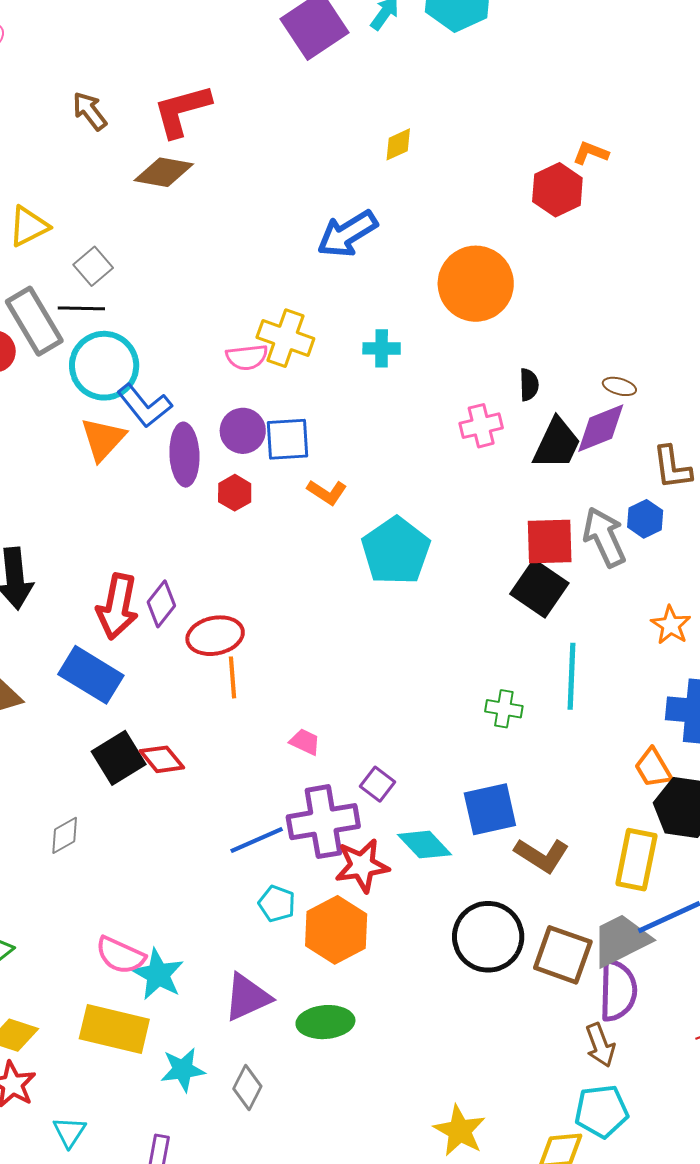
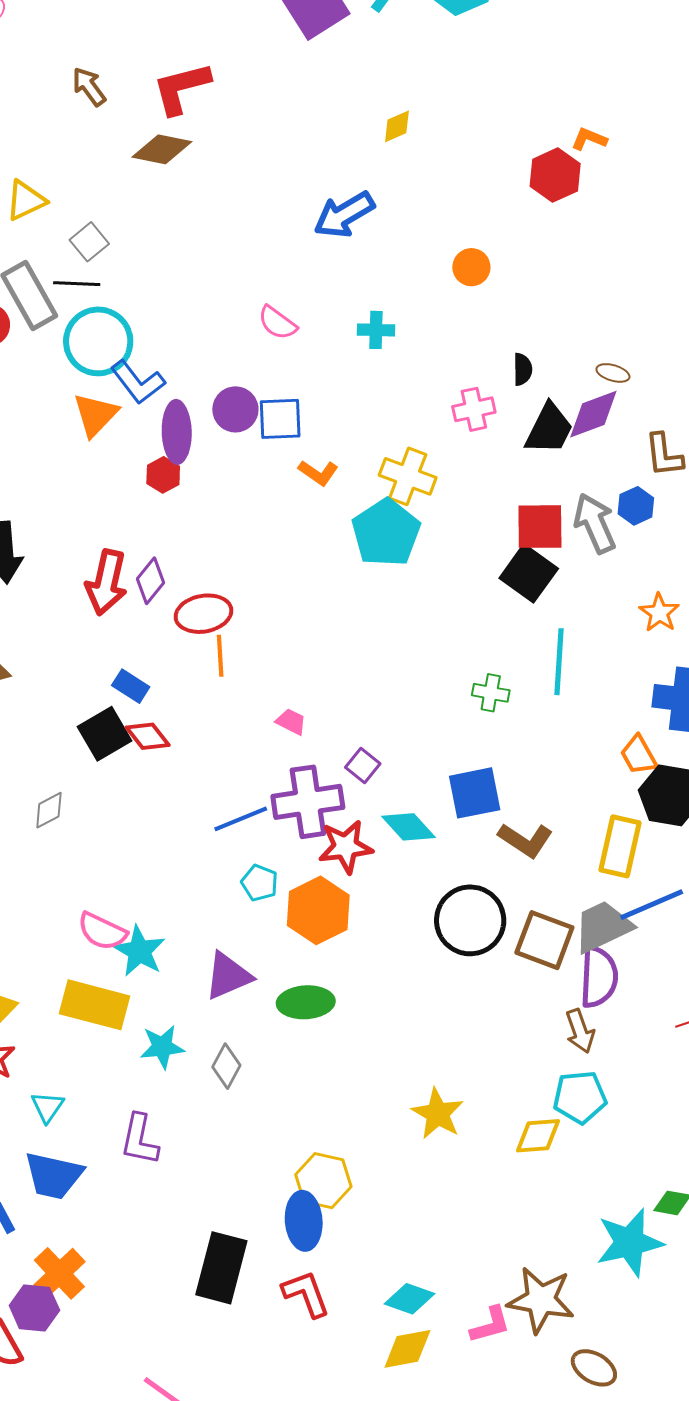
orange circle: (476, 284) -> (471, 267), size x0.5
yellow cross: (285, 338) -> (408, 476), moved
pink semicircle: (247, 357) -> (277, 323), moved, turned 42
red hexagon: (235, 493) -> (163, 475), moved
blue rectangle: (91, 675) -> (131, 686), moved, size x0.6

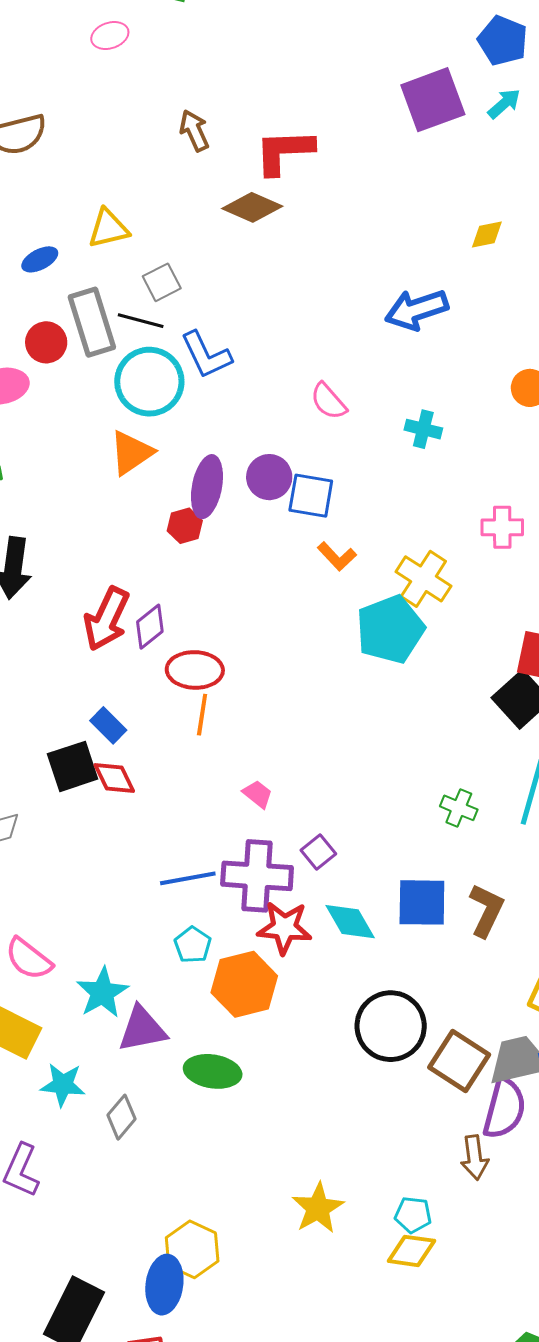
blue L-shape: (138, 382) -> (206, 355), moved
brown L-shape: (525, 840) -> (486, 910), moved, turned -110
cyan star: (139, 951) -> (102, 993), moved
cyan pentagon: (580, 1097) -> (413, 1215), moved, size x0.7

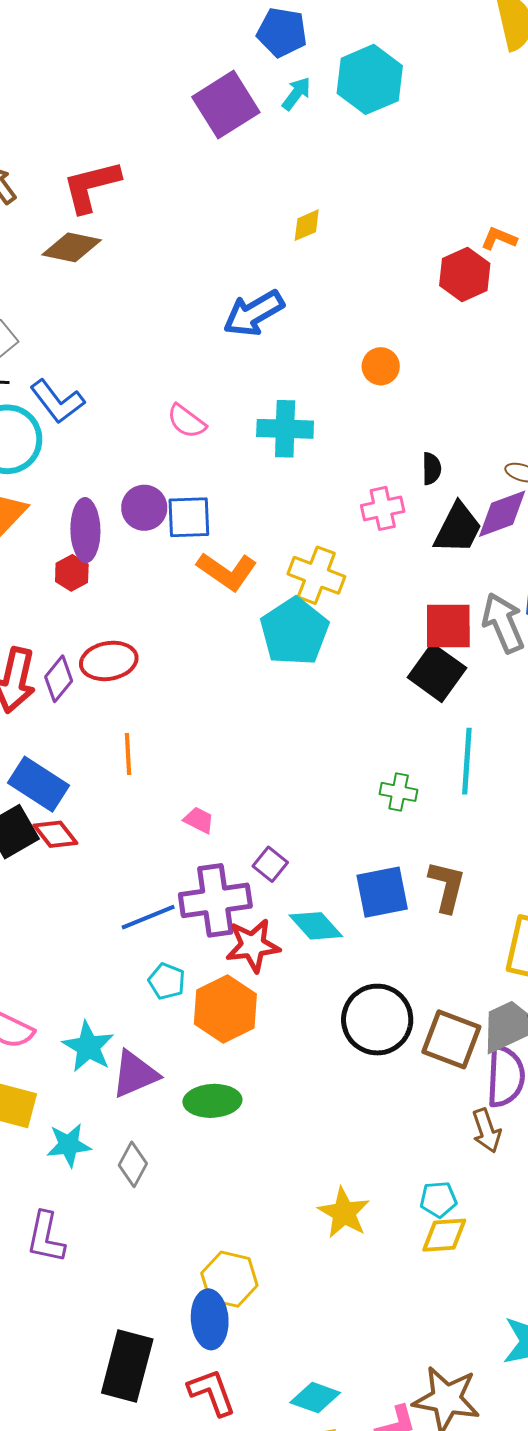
cyan cross: (423, 429) -> (285, 429), size x1.5
orange L-shape: (337, 556) -> (227, 571), size x1.5
red ellipse: (195, 670) -> (109, 661), moved
blue rectangle: (108, 725) -> (39, 784), size x1.6

